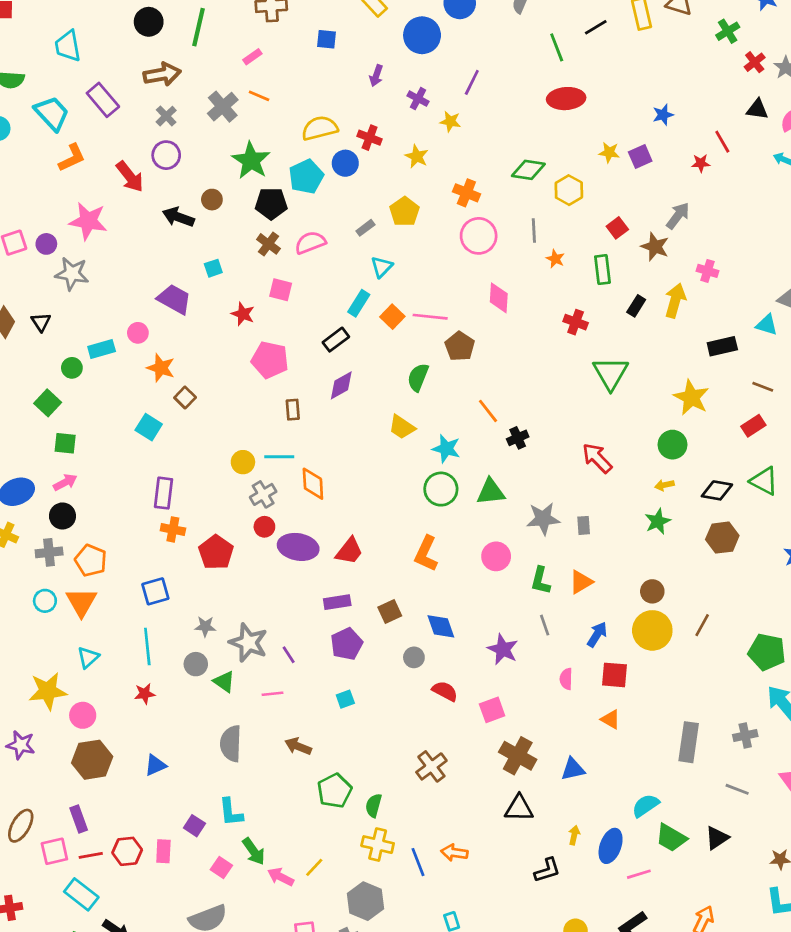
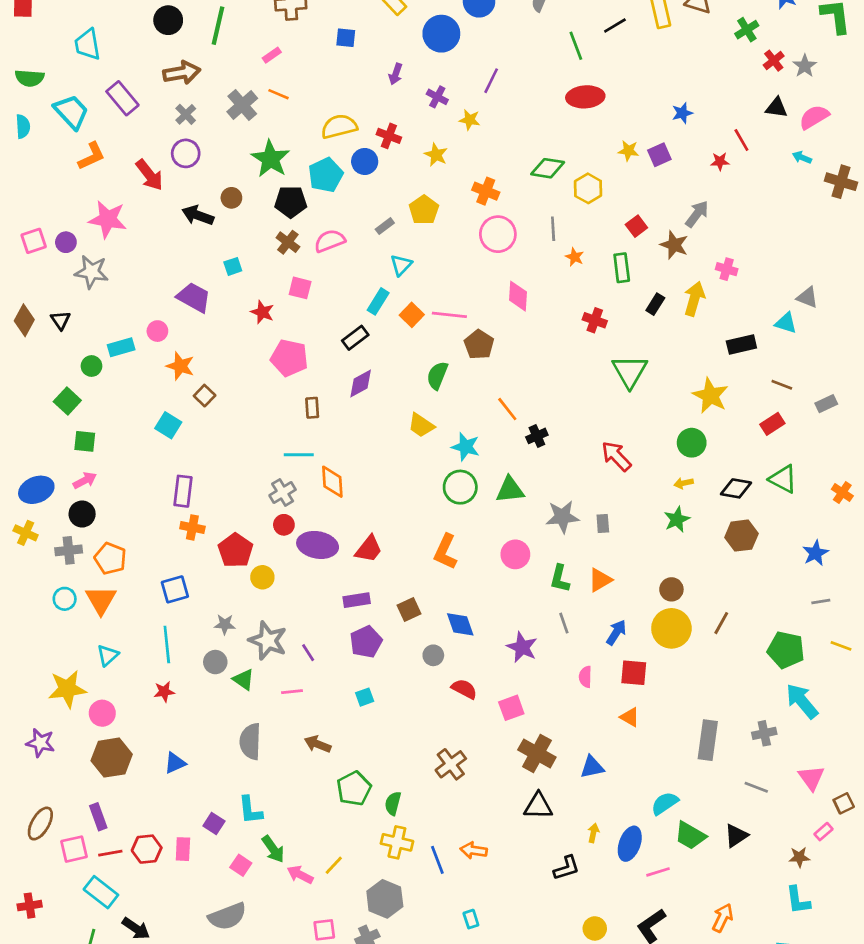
yellow circle: (243, 462) -> (262, 577), moved

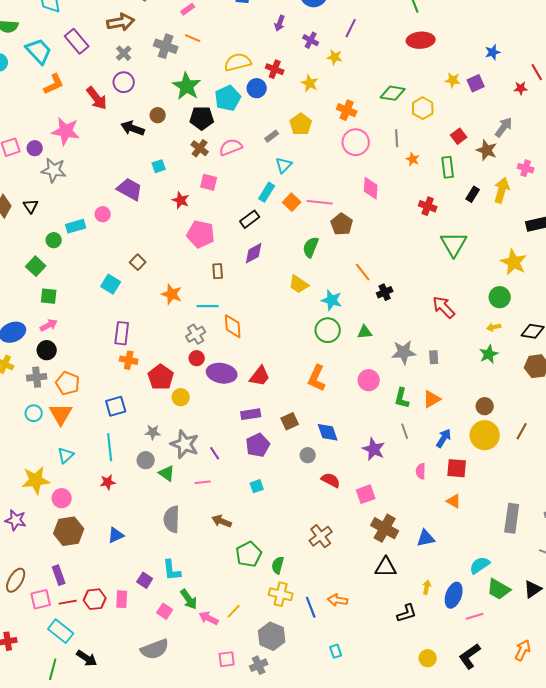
gray cross: (242, 105) -> (166, 46), turned -30
orange star: (180, 366) -> (172, 294), moved
green triangle: (510, 490) -> (365, 332), size x0.7

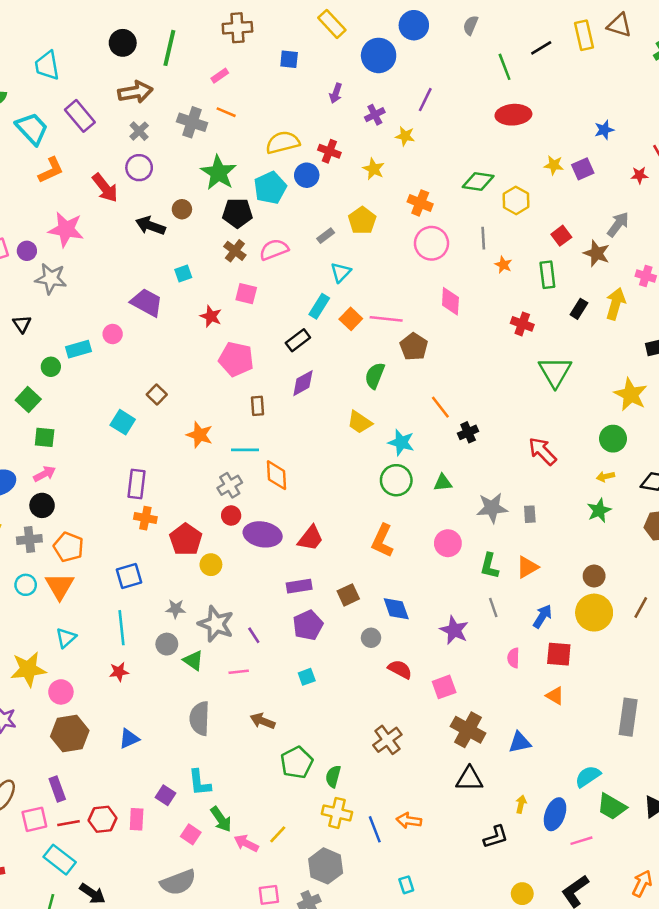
purple cross: (311, 40) -> (375, 115), turned 35

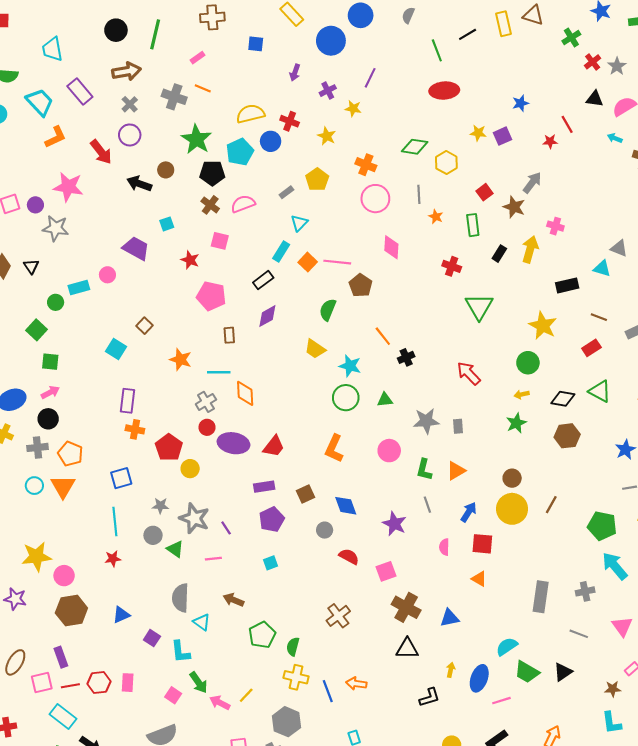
cyan triangle: (66, 638) -> (202, 622), moved, turned -42
purple square: (166, 795) -> (152, 638), moved

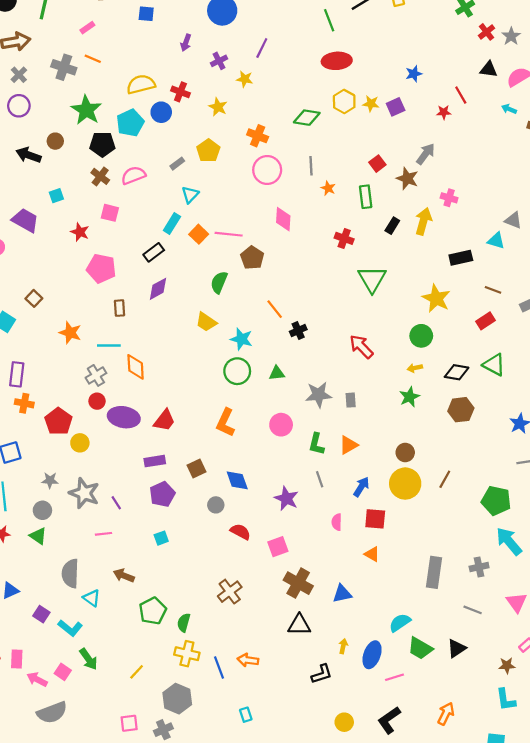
yellow hexagon: (446, 163) -> (344, 102), moved
green triangle: (175, 549) -> (38, 536), moved
cyan L-shape: (181, 652) -> (70, 628), turned -45
pink arrow: (220, 703) -> (37, 679), moved

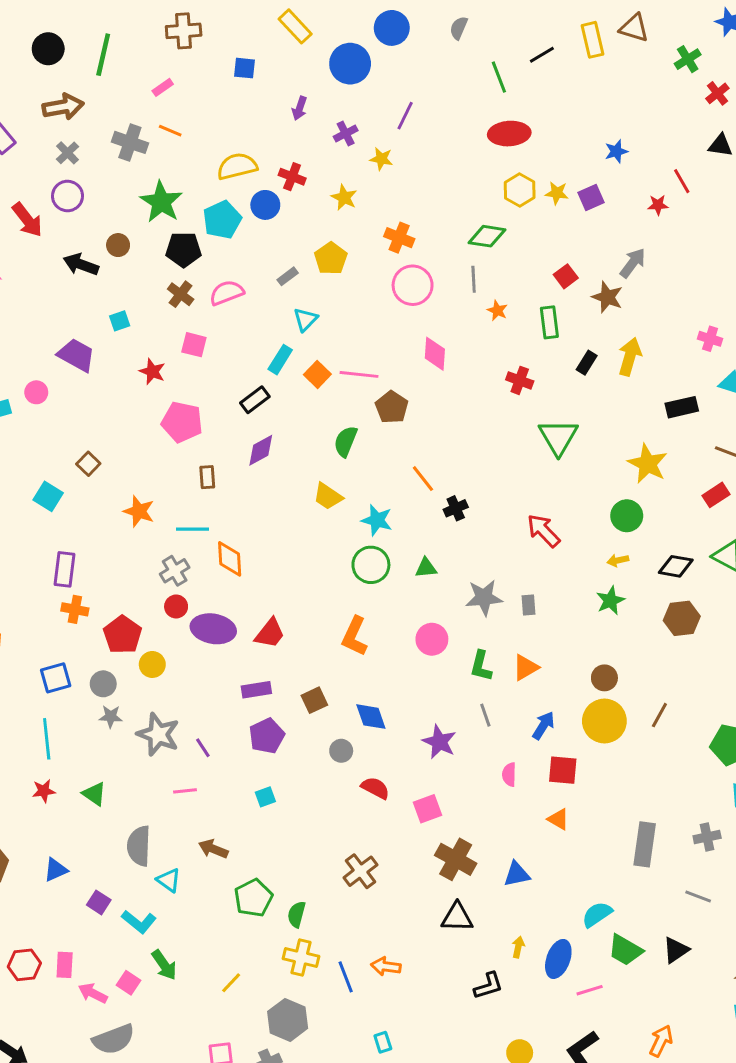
green diamond: (307, 118) -> (487, 236), moved
pink cross: (449, 198) -> (710, 339), moved
gray circle: (42, 510) -> (103, 684), moved

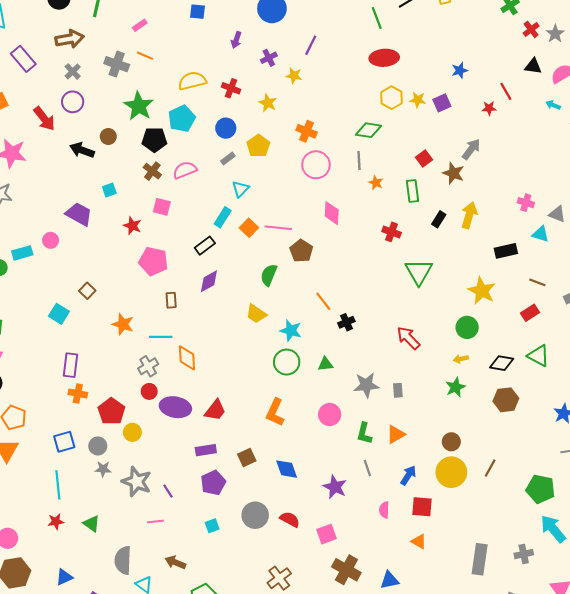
blue circle: (265, 205) -> (226, 128), moved
gray circle: (341, 751) -> (255, 515), moved, size x1.6

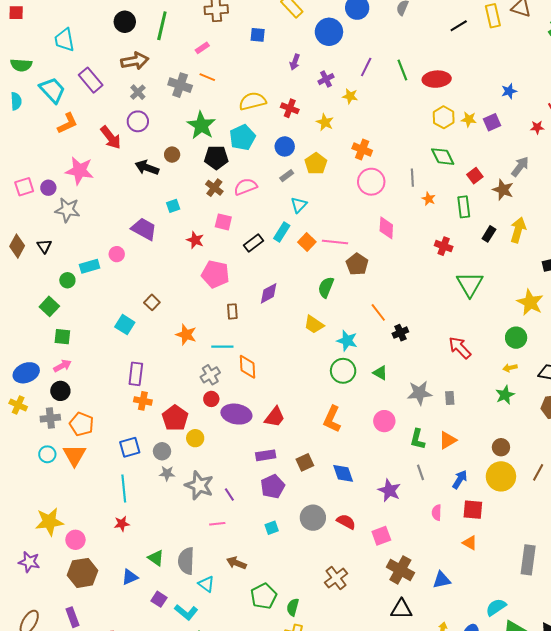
green line: (377, 18) -> (402, 70), moved
green diamond: (368, 130) -> (443, 157), moved, turned 55
black rectangle: (205, 246) -> (254, 243), moved
green triangle: (325, 364) -> (380, 373), turned 35
green triangle: (91, 524) -> (156, 558), moved

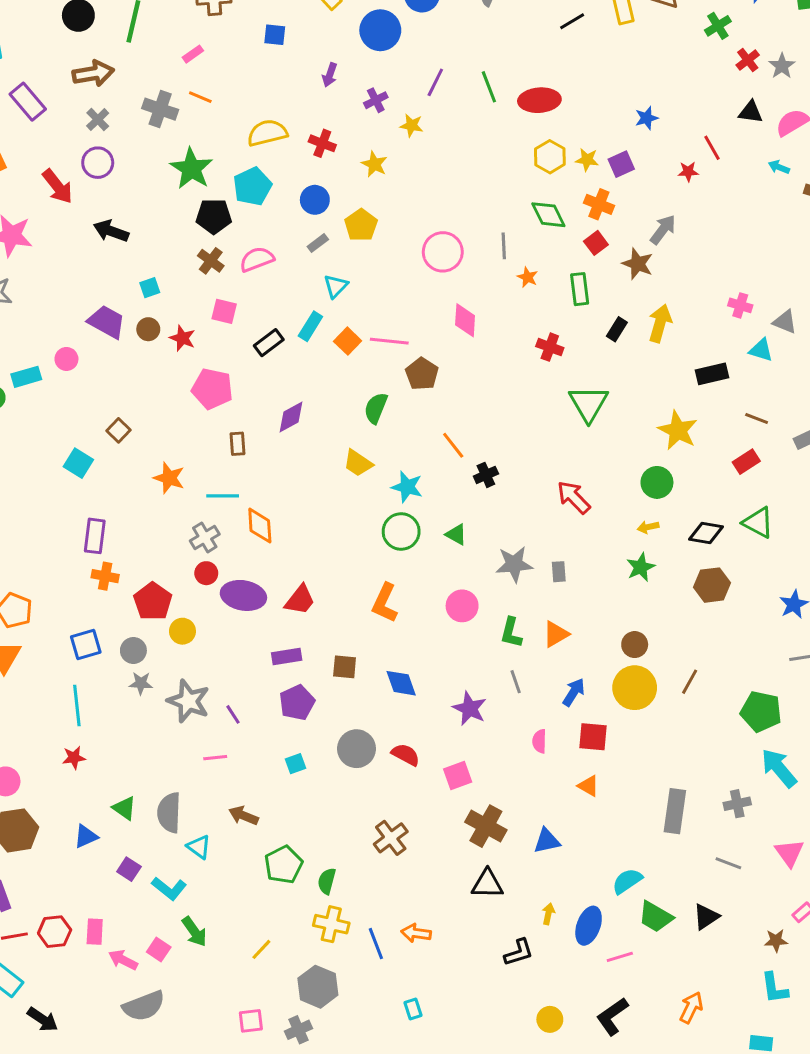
orange cross: (362, 149) -> (599, 204), moved
brown circle: (172, 155) -> (148, 329), moved
brown square: (305, 462) -> (345, 667), turned 30

